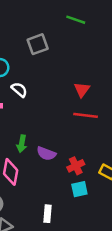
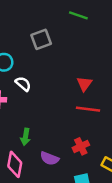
purple semicircle: (46, 154) -> (50, 158), moved
red cross: (76, 166) -> (81, 146), moved

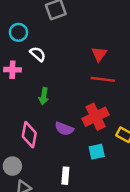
green arrow: (25, 137) -> (44, 96), moved
red cross: (81, 146) -> (96, 117), size x1.5

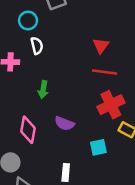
cyan circle: (18, 32) -> (28, 21), moved
white semicircle: (38, 54) -> (37, 46), turned 35
red cross: (96, 117) -> (111, 105), moved

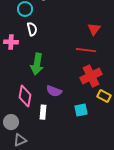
red triangle: (101, 46) -> (94, 29), moved
green arrow: (43, 90) -> (37, 64), size x1.5
white rectangle: (66, 172) -> (43, 112), moved

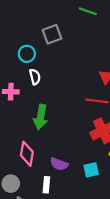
purple semicircle: (54, 91) -> (59, 164), moved
white rectangle: (43, 112) -> (46, 185), moved

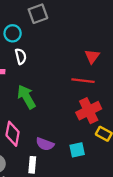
green arrow: (41, 117) -> (26, 97), turned 140

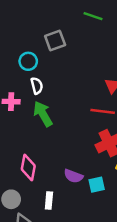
green arrow: (26, 97) -> (43, 114), moved
purple semicircle: (45, 144) -> (73, 176), moved

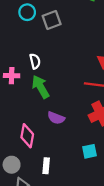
cyan circle: (28, 61) -> (27, 12), moved
purple semicircle: (73, 176) -> (56, 118), moved

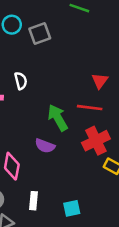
green arrow: (41, 87) -> (58, 118), moved
cyan square: (89, 151) -> (72, 208), moved

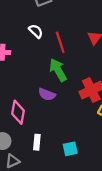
white semicircle: (21, 81) -> (36, 31), moved, turned -32
red line: (90, 108) -> (60, 42), moved, turned 65

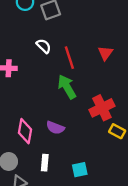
purple semicircle: (47, 94) -> (55, 128), moved

